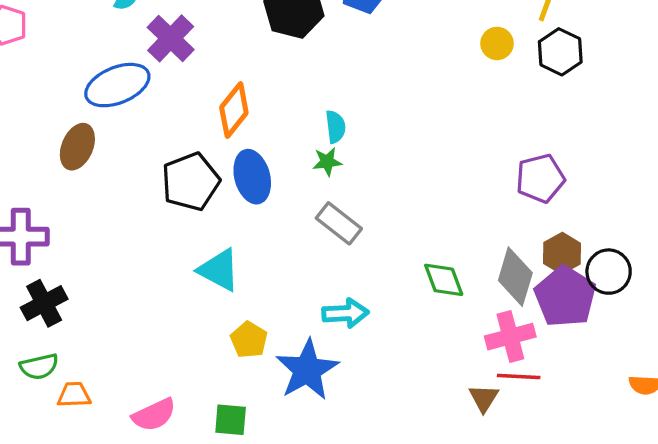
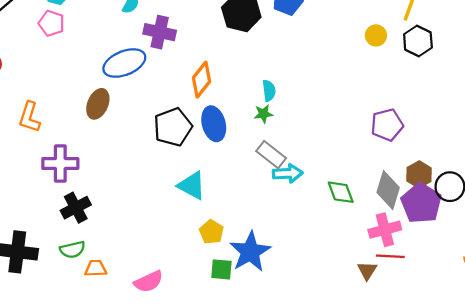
purple cross: (171, 38) -> (160, 32), turned -32
purple pentagon: (540, 178) -> (387, 125), moved
cyan arrow: (345, 313) -> (288, 173), moved
green square: (231, 420) -> (221, 269), moved

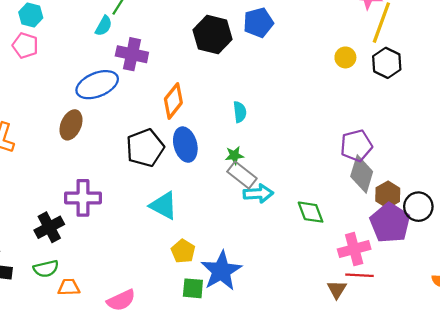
green star: (263, 114) -> (234, 155), moved
purple cross: (60, 163) -> (83, 198), moved
gray diamond: (388, 190) -> (362, 174), moved

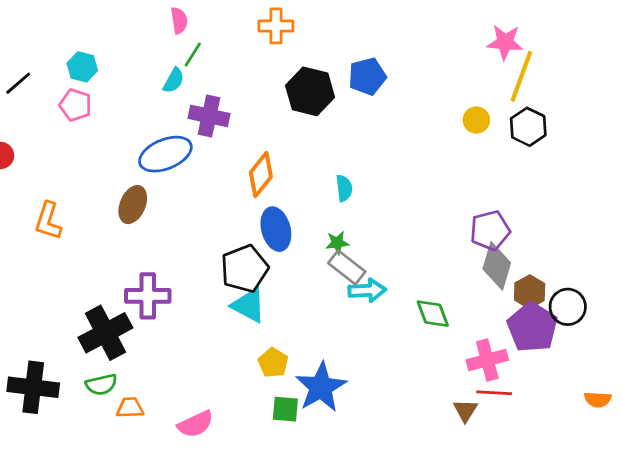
black pentagon: (145, 148) -> (245, 269), moved
black cross: (49, 227) -> (105, 333), size x1.4

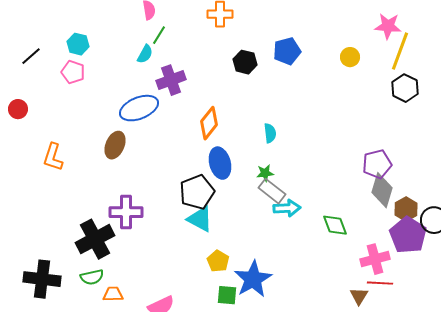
black hexagon: (310, 91) -> (245, 62), size x0.7
purple cross: (209, 116) -> (171, 80), turned -32
yellow circle: (476, 120) -> (350, 57), moved

